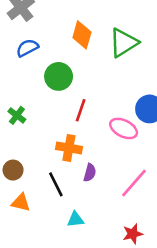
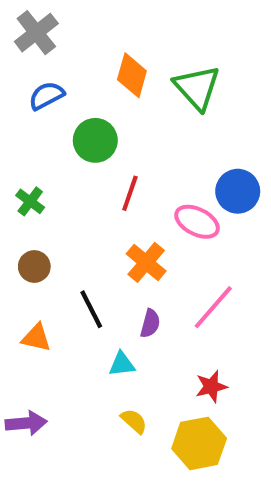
green triangle: (124, 43) -> (197, 87), turned -40
orange cross: (69, 148) -> (146, 262), moved, turned 30
brown circle: (13, 170) -> (34, 266), moved
purple semicircle: (90, 173) -> (150, 323), moved

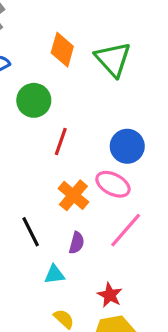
blue circle: (238, 191) -> (127, 146), moved
pink ellipse: (197, 222) -> (113, 184), moved
red star: (211, 387) -> (110, 295), moved, turned -30

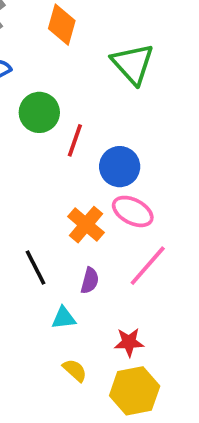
orange diamond: (62, 50) -> (62, 25), moved
red line: (61, 141) -> (75, 140), moved
blue circle: (127, 146) -> (120, 167), moved
red star: (110, 295) -> (129, 342), turned -30

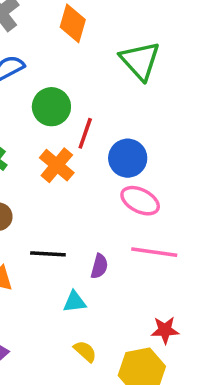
orange cross: (86, 225) -> (57, 165), moved
pink line: (148, 266) -> (154, 252), turned 57
black line: (36, 267) -> (48, 254), turned -60
red star: (129, 342) -> (165, 330), moved

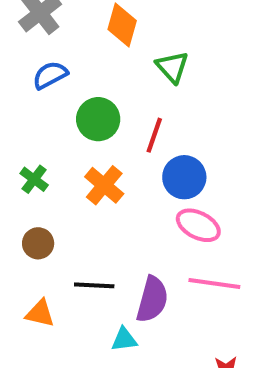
green triangle: (140, 61) -> (172, 67), moved, size x0.7
red line: (85, 133) -> (154, 135), moved
purple semicircle: (99, 266) -> (152, 299), size x1.6

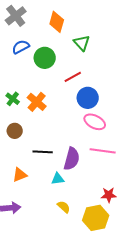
green circle: (98, 119) -> (45, 58), moved
red line: (154, 135) -> (73, 77), turned 42
orange cross: (104, 185) -> (37, 102), moved
orange triangle: (40, 313) -> (20, 175), moved, turned -35

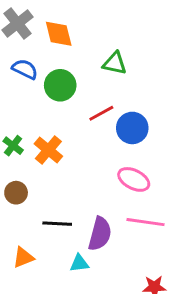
orange diamond: (57, 22) -> (59, 34), moved, turned -30
green triangle: (82, 43) -> (115, 63), turned -36
blue semicircle: (21, 47) -> (25, 69), turned 54
blue circle: (88, 98) -> (132, 128), moved

